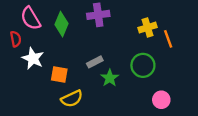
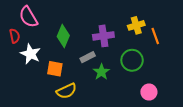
purple cross: (98, 15) -> (103, 36), moved
green diamond: (62, 24) -> (63, 36), moved

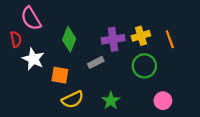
yellow cross: (136, 25) -> (141, 36), moved
green star: (101, 72) -> (111, 101), moved

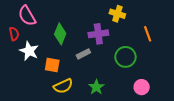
yellow cross: (141, 36) -> (117, 14), moved, turned 35

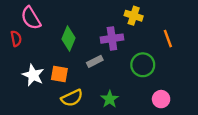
white star: (29, 51) -> (33, 75), moved

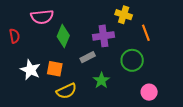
pink semicircle: (31, 18) -> (42, 17), moved, turned -65
orange line: (168, 39) -> (146, 33), moved
green star: (110, 99) -> (101, 80), moved

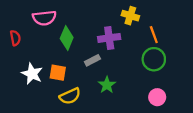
green circle: (132, 60) -> (154, 59), moved

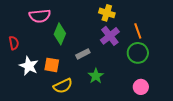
yellow cross: (130, 16) -> (107, 13), moved
red semicircle: (15, 38) -> (14, 43), moved
purple cross: (109, 38) -> (110, 36), moved, turned -30

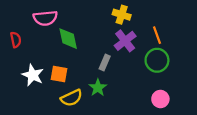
green diamond: (60, 34) -> (68, 39), turned -35
red semicircle: (14, 43) -> (16, 40), moved
gray rectangle: (83, 54) -> (105, 63), moved, turned -40
green star: (96, 76) -> (98, 88), moved

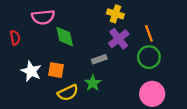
gray rectangle: (105, 63) -> (99, 59), turned 48
pink circle: (160, 99) -> (152, 94), size x1.5

